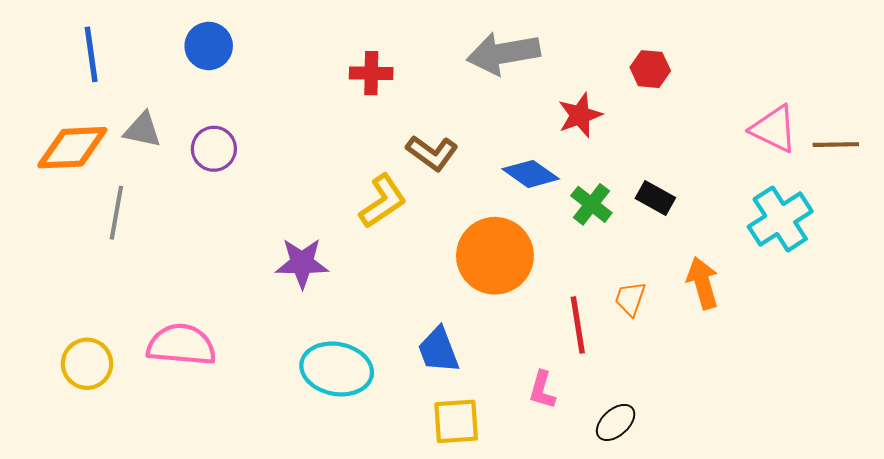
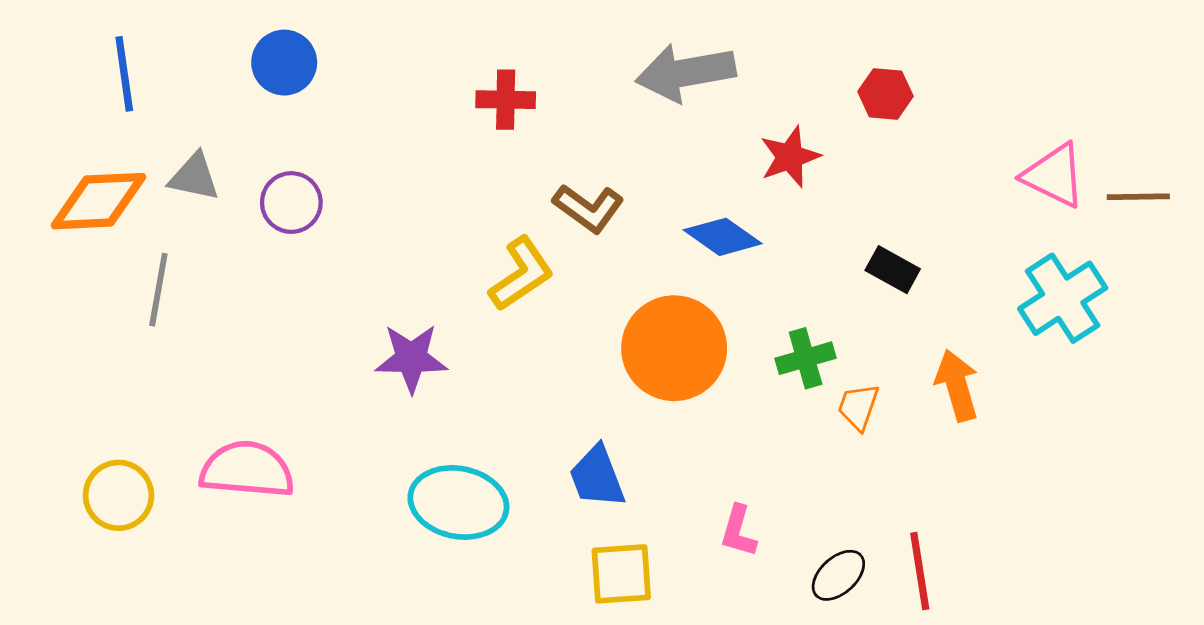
green cross: (591, 204) -> (806, 358), moved, turned 36
red line: (578, 325) -> (920, 571), moved

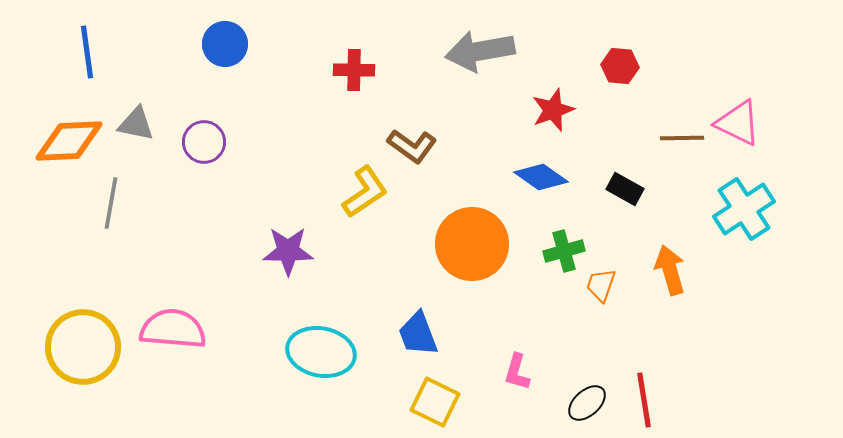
blue circle: (284, 63) -> (225, 44), moved
brown line: (1138, 197) -> (682, 138), moved
blue diamond: (723, 237) -> (541, 177), moved
yellow circle: (118, 495) -> (83, 347), size x1.5
yellow square: (621, 574) -> (435, 402), turned 30

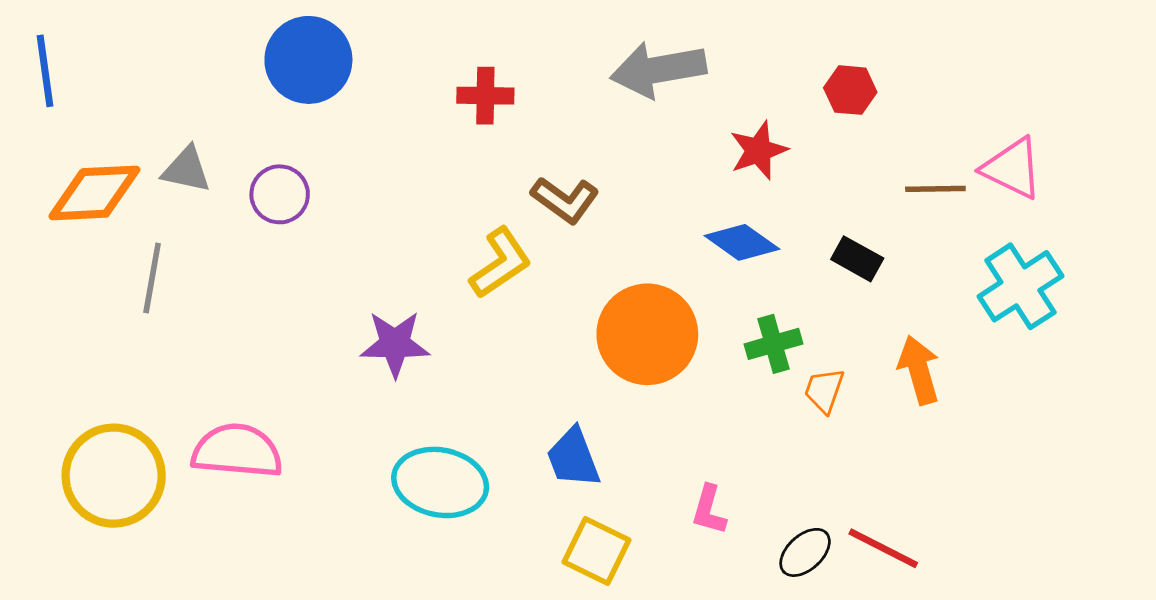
blue circle: (225, 44) -> (308, 60), size x1.4
blue line: (87, 52) -> (45, 71), moved
red line: (644, 400) -> (883, 548), turned -54

